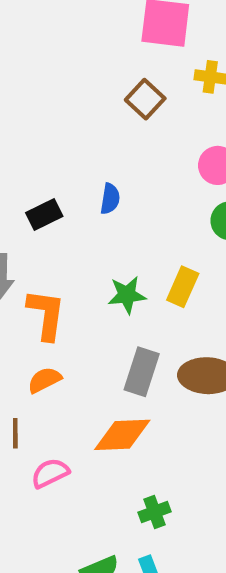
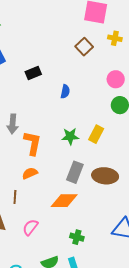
black rectangle: (44, 214) -> (33, 73), moved
pink semicircle: (50, 473) -> (30, 227), moved, turned -30
green cross: (154, 512) -> (77, 237), turned 32

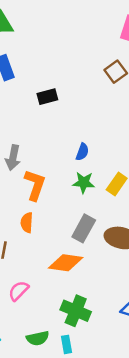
blue semicircle: (65, 92) -> (82, 152), moved
orange semicircle: (30, 173) -> (27, 223), turned -70
green cross: (77, 237) -> (76, 311), size x1.6

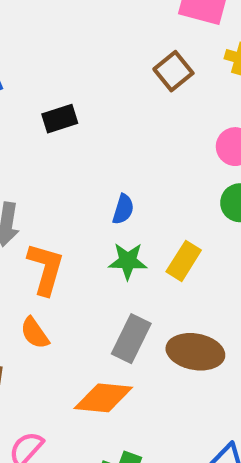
orange semicircle: (27, 223) -> (35, 333), turned -36

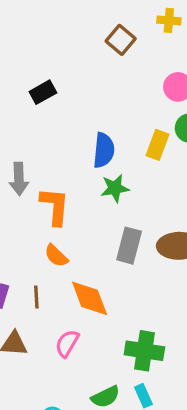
blue semicircle: (123, 209) -> (104, 150), size x1.5
yellow rectangle: (184, 261) -> (158, 145), moved
orange diamond: (103, 398) -> (90, 298), moved, turned 75

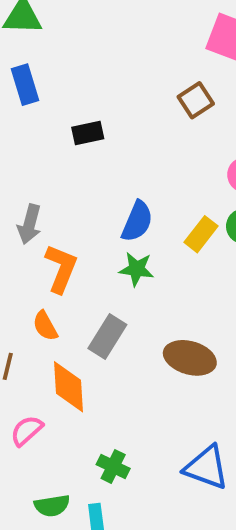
gray rectangle: (129, 246) -> (107, 336), moved
green cross: (144, 351) -> (113, 466), size x0.7

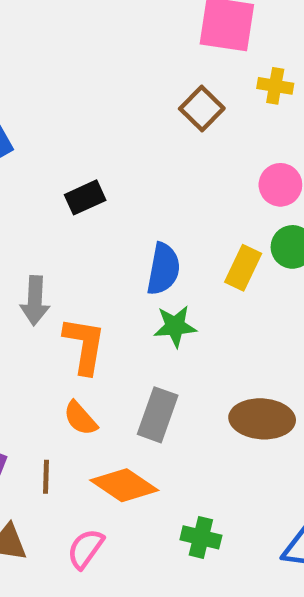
black rectangle: (88, 133) -> (85, 197), moved
orange diamond: (69, 387) -> (124, 485), turned -40
green cross: (113, 466) -> (201, 537), moved

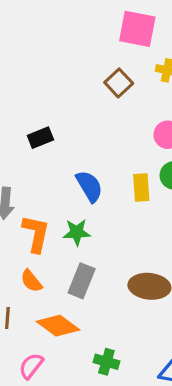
yellow rectangle: (243, 268) -> (141, 188), turned -32
blue semicircle: (163, 269) -> (89, 186), turned -44
green star: (175, 326) -> (77, 232), moved

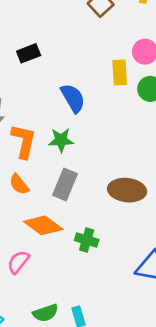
yellow rectangle: (141, 188) -> (120, 72), moved
green cross: (106, 362) -> (87, 240), moved

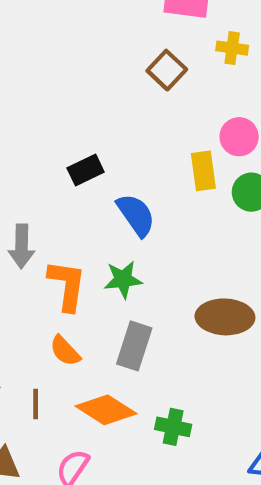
black rectangle: (29, 53) -> (86, 170), moved
brown ellipse: (127, 190) -> (225, 317), moved

